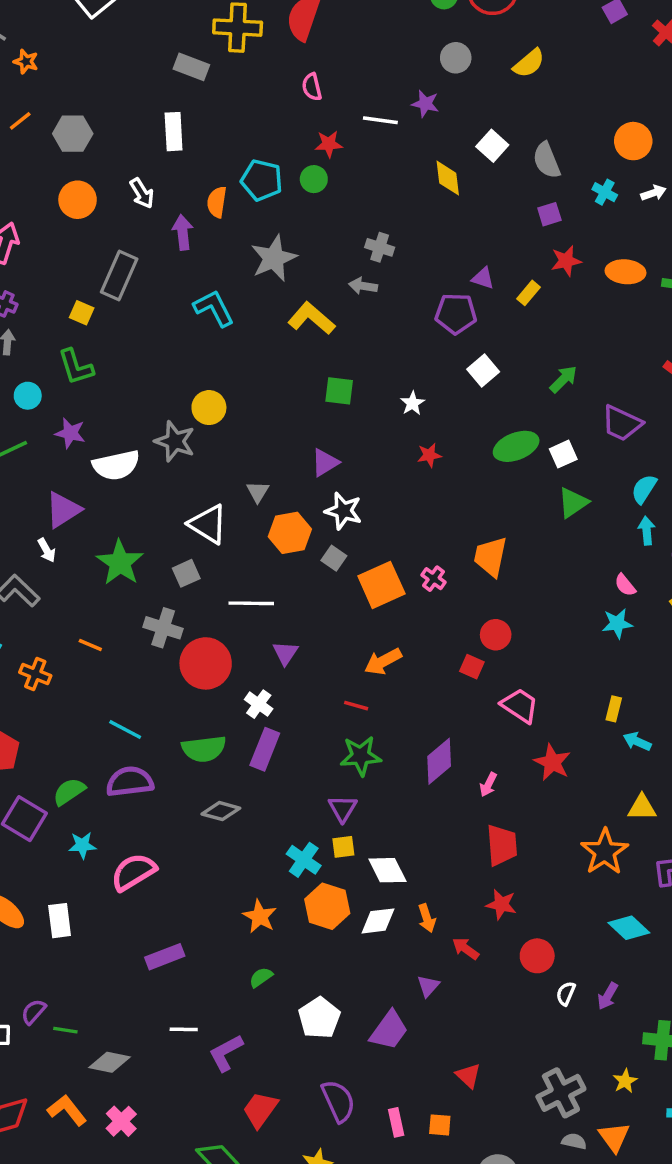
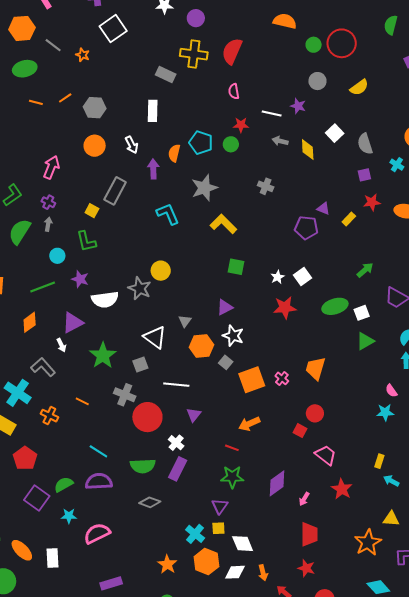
orange star: (26, 62) -> (83, 55), moved
gray arrow: (363, 286) -> (280, 141), moved
white square: (483, 370) -> (303, 276), moved
red star: (429, 455) -> (285, 308), size x1.6

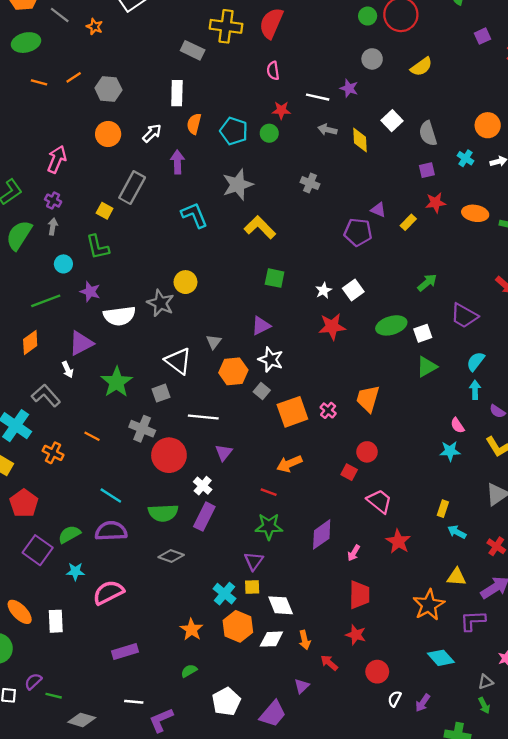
white arrow: (132, 145) -> (152, 133), turned -108
orange semicircle: (174, 153) -> (194, 124), moved

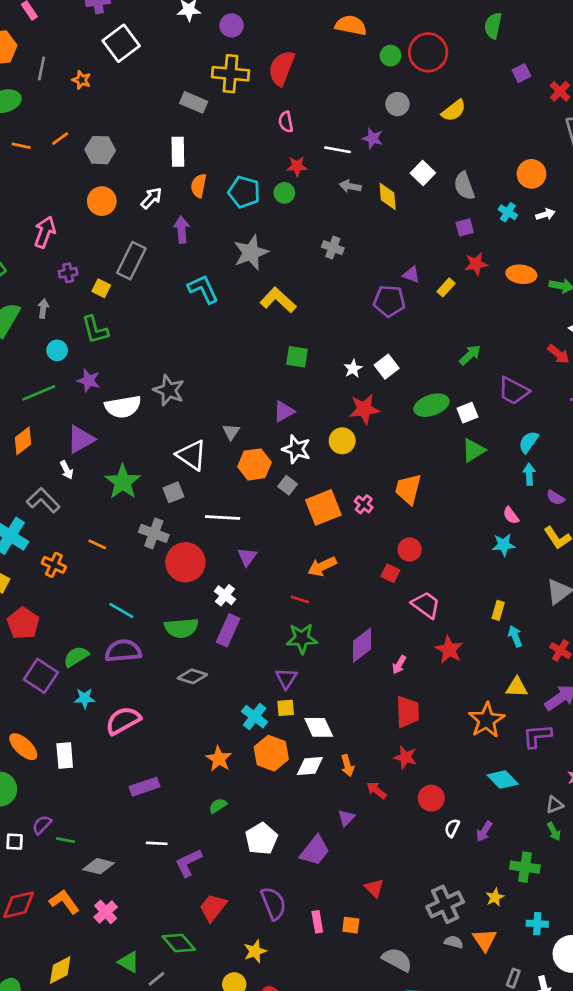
gray line: (60, 15) -> (42, 68), turned 66
purple cross: (53, 201) -> (68, 273), moved, turned -35
yellow circle: (185, 282) -> (342, 441), moved
cyan arrow: (457, 532) -> (515, 636), turned 42

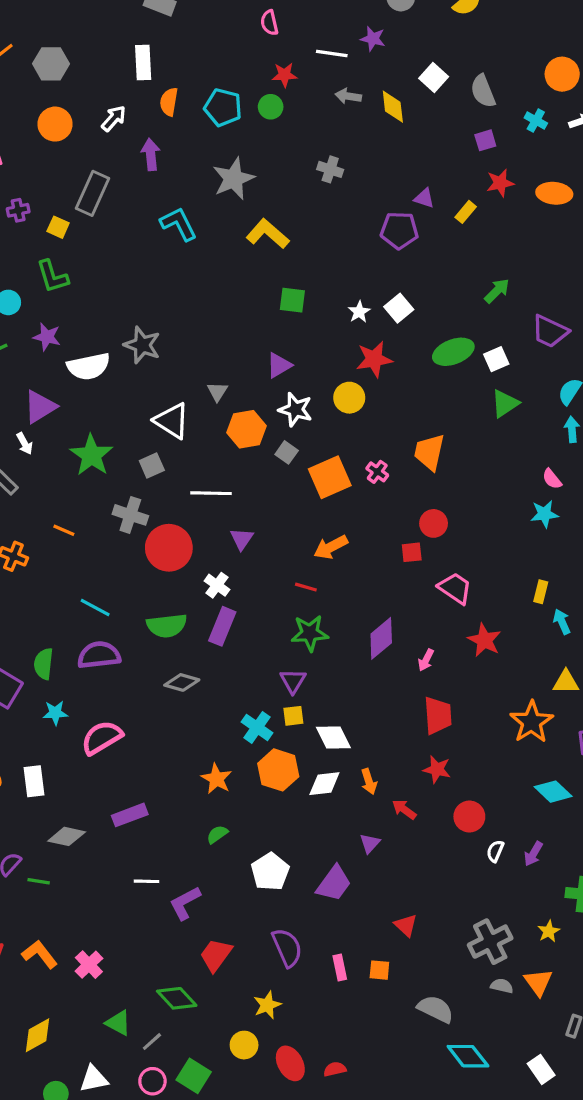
red square: (390, 573) -> (412, 552), turned -30
green semicircle: (76, 657) -> (44, 664), turned -50
gray diamond: (99, 866) -> (67, 836), moved

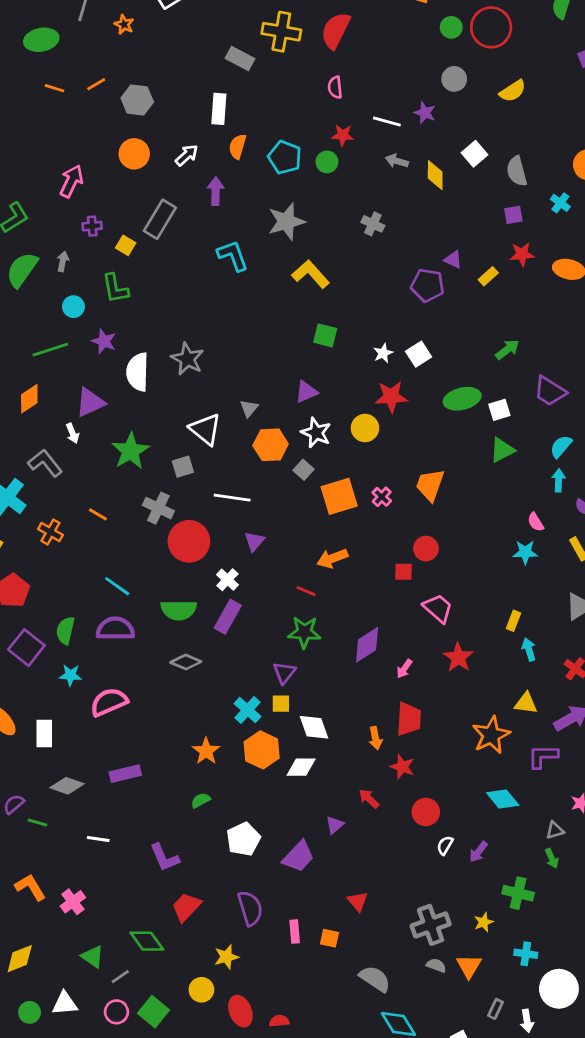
white semicircle: (89, 366) -> (138, 372), turned 96
orange arrow: (369, 781) -> (375, 738), moved
white line: (147, 881) -> (98, 839), moved
purple L-shape: (185, 903) -> (165, 858), turned -92

